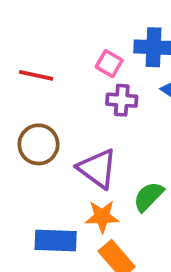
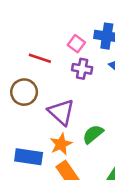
red line: (36, 75) -> (40, 58), moved
orange star: (102, 217) -> (61, 144), turned -30

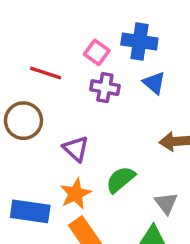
purple triangle: (61, 112) -> (76, 149), size x0.7

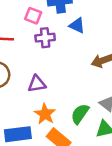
purple triangle: (76, 149) -> (37, 84), turned -36
green semicircle: (120, 179) -> (80, 114), moved

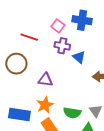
blue triangle: (77, 25) -> (79, 57), moved
green semicircle: (80, 114) -> (72, 113), turned -132

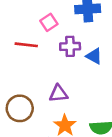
pink square: (58, 26) -> (49, 22), moved, turned 32
brown circle: (16, 64) -> (20, 108), moved

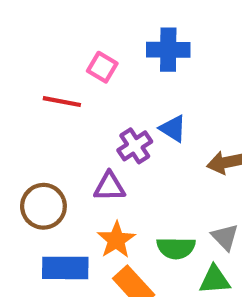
pink square: (49, 22) -> (102, 67), turned -30
purple cross: (70, 46) -> (135, 146), moved, turned -36

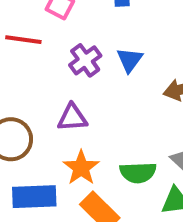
blue triangle: (173, 129) -> (130, 60), turned 36
purple cross: (135, 146) -> (85, 60), moved

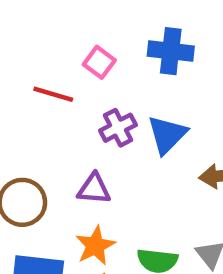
blue triangle: (130, 60) -> (167, 135), size x1.4

